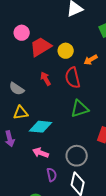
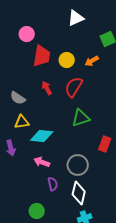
pink circle: (22, 33) -> (27, 34), moved
red trapezoid: (41, 47) -> (42, 56), turned 130
orange arrow: (91, 60) -> (92, 61), moved
red semicircle: (73, 78) -> (74, 87), turned 45

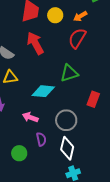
red semicircle: (74, 87) -> (77, 38), moved
red arrow: (47, 88) -> (35, 43), size x1.6
cyan diamond: (42, 136) -> (43, 91), moved
green circle: (37, 211) -> (19, 153), moved

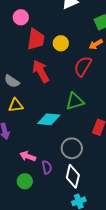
orange arrow: (80, 16) -> (96, 44), moved
pink arrow: (30, 117) -> (28, 156), moved

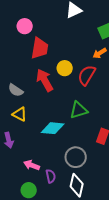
yellow circle: (61, 43) -> (65, 68), moved
yellow triangle: (16, 105) -> (20, 114), turned 35

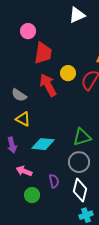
green triangle: (79, 110) -> (82, 137), moved
cyan diamond: (53, 128) -> (43, 144), moved
pink arrow: (32, 165) -> (24, 171), moved

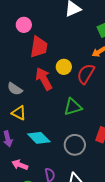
green triangle: (82, 137) -> (73, 107), moved
cyan diamond: (43, 144) -> (39, 138), turned 40
gray circle: (79, 162) -> (75, 145), moved

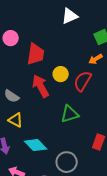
pink circle: (24, 25) -> (11, 38), moved
gray circle: (75, 145) -> (67, 162), moved

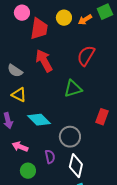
pink circle: (11, 38) -> (22, 13), moved
orange arrow: (96, 59) -> (85, 20), moved
yellow circle: (61, 74) -> (64, 18), moved

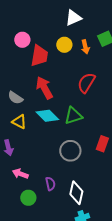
orange arrow: (85, 20) -> (85, 47), turned -72
cyan diamond: (39, 120) -> (47, 116), moved
gray circle: (70, 137) -> (70, 151), moved

